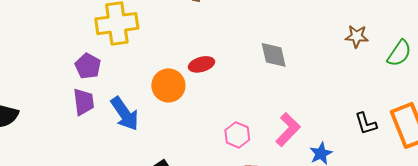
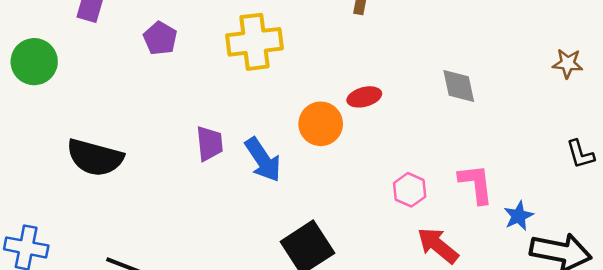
purple pentagon: (88, 66) -> (160, 38), moved
black L-shape: (366, 124) -> (580, 154), moved
pink L-shape: (288, 129) -> (476, 184), turned -52

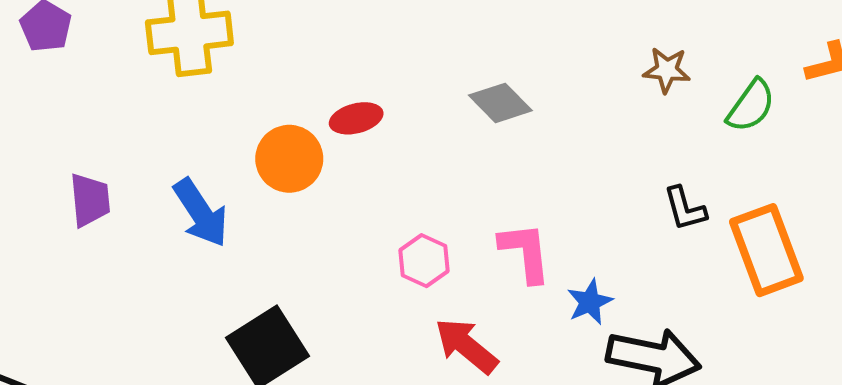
gray diamond: (459, 86) -> (500, 103), turned -33
purple trapezoid: (209, 143) -> (90, 200), moved

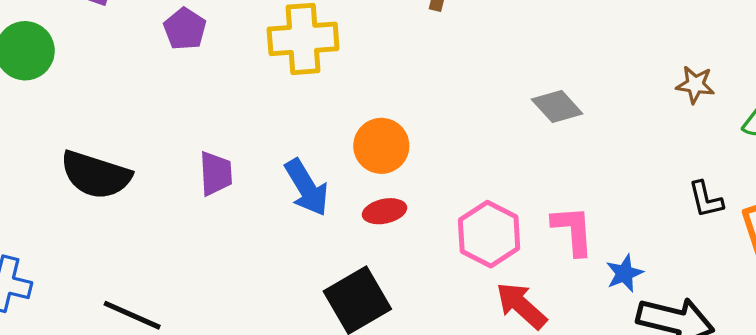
red ellipse: (356, 118) -> (385, 211), moved
pink hexagon: (424, 261) -> (489, 234), size x1.5

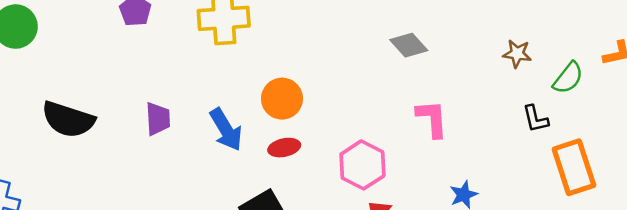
gray diamond: (557, 107) -> (409, 45), moved
black L-shape: (706, 199) -> (535, 119), moved
pink L-shape: (573, 230) -> (432, 119), moved

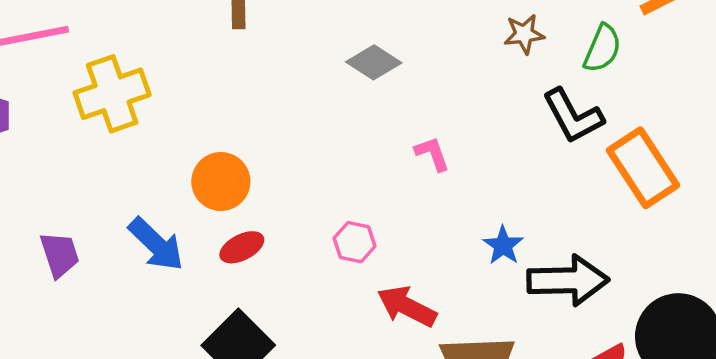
pink L-shape: (432, 119) -> (432, 154), size x0.7
black L-shape: (535, 119) -> (573, 116), size x1.5
pink hexagon: (362, 165) -> (355, 242), size x0.6

